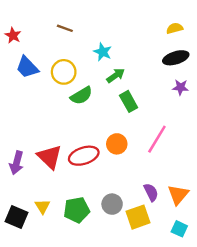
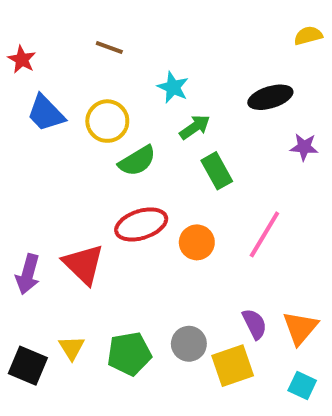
yellow semicircle: (175, 28) -> (308, 36), moved
black ellipse: (176, 58) -> (270, 97), moved
red ellipse: (84, 156) -> (141, 224), moved

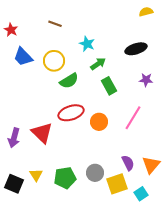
yellow semicircle: (308, 36) -> (146, 12), moved
purple star: (304, 147) -> (146, 80), moved
cyan square: (302, 386) -> (141, 194), moved, turned 32

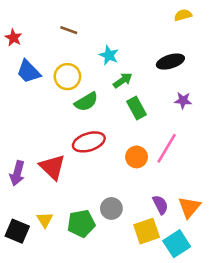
orange circle: (99, 122) -> (137, 157), moved
gray circle: (95, 173) -> (111, 208), moved
cyan square: (141, 194) -> (177, 244), size x1.5

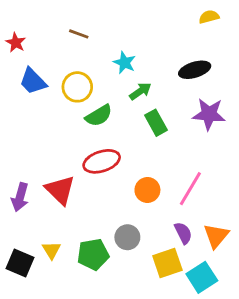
purple star: (183, 100) -> (209, 114), size x1.6
pink line: (167, 148) -> (190, 189), moved
orange circle: (137, 157) -> (147, 190), moved

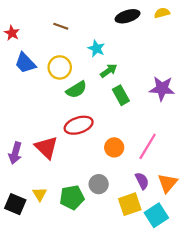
black ellipse: (195, 70) -> (128, 16), moved

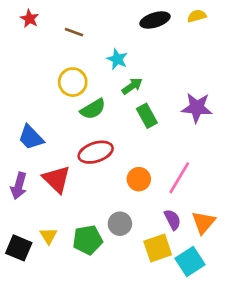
red star: (12, 33) -> (30, 19), moved
blue trapezoid: (25, 63) -> (31, 137), moved

